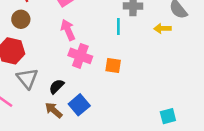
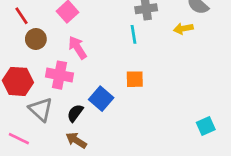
brown circle: (21, 19) -> (36, 39), moved
pink cross: (80, 56) -> (59, 75), moved
blue square: (79, 105) -> (101, 99), moved

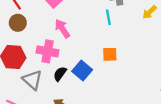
yellow arrow: (183, 29) -> (150, 12), turned -32
brown circle: (36, 39) -> (18, 23), moved
black semicircle: (75, 113) -> (60, 74), moved

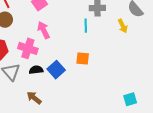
yellow arrow: (150, 12) -> (123, 26), turned -80
black semicircle: (60, 74) -> (36, 70), turned 40

